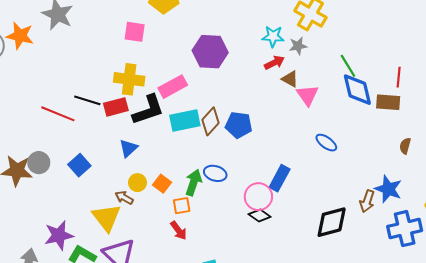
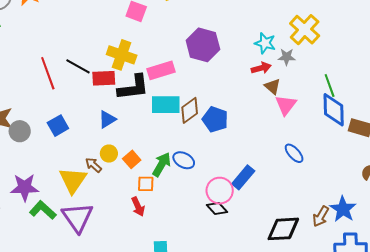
red line: (58, 114) -> (48, 73), turned 36
gray circle: (39, 163) -> (20, 131), moved

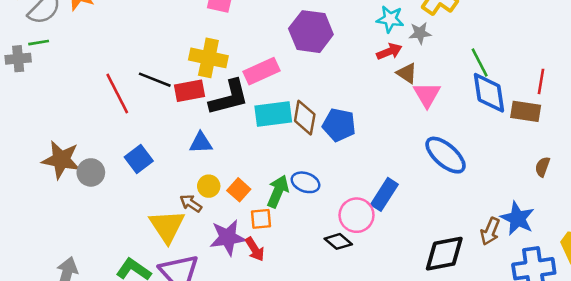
brown diamond: (190, 110) -> (305, 118), turned -36
blue triangle: (107, 119) -> (201, 143), turned 36
blue ellipse: (294, 153) -> (446, 155), size x1.6
purple star: (25, 187) -> (228, 237), moved
black diamond: (217, 208) -> (338, 241), moved

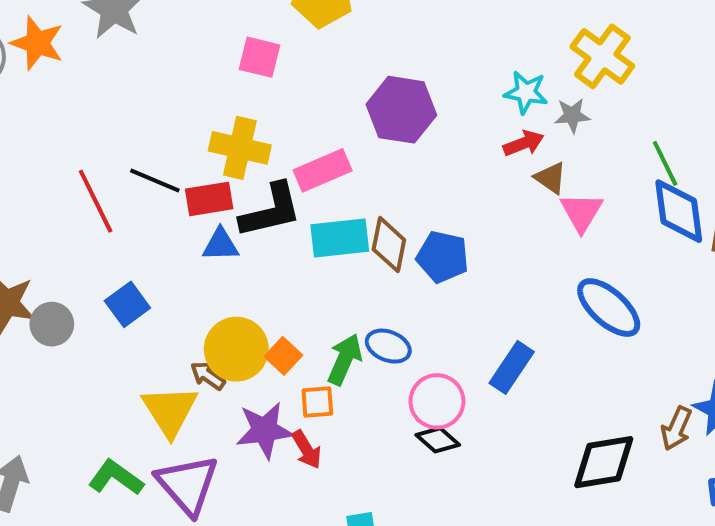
blue triangle: (201, 143) -> (221, 245), moved
yellow circle: (209, 186) -> (236, 349), size x1.8
pink circle: (357, 215) -> (437, 401), moved

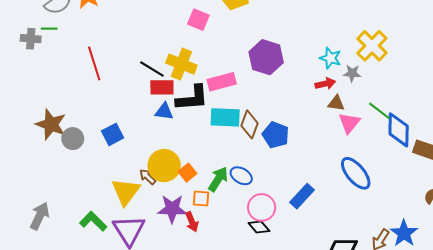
green line: (665, 163) -> (379, 111), moved, turned -35
brown triangle: (550, 178) -> (336, 103), turned -36
black line: (155, 181) -> (152, 69), moved
red line: (96, 201) -> (94, 63), moved

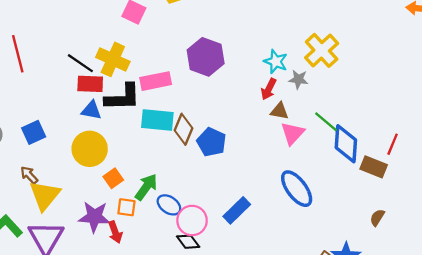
red arrow: (325, 84) -> (269, 89), turned 126
yellow circle: (164, 166) -> (90, 149), moved
blue ellipse: (241, 176) -> (169, 205), moved
brown arrow: (148, 177) -> (29, 175), moved

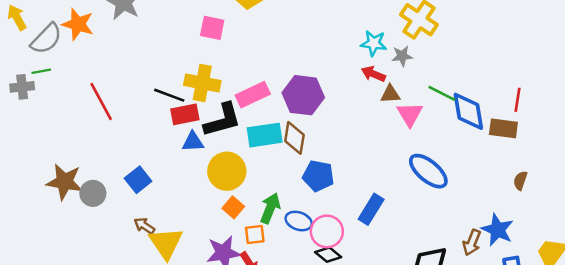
purple hexagon: (206, 57) -> (303, 95), moved
red arrow: (269, 89) -> (373, 74), turned 100
blue pentagon: (211, 142) -> (318, 176), moved
yellow circle: (90, 149) -> (227, 171), moved

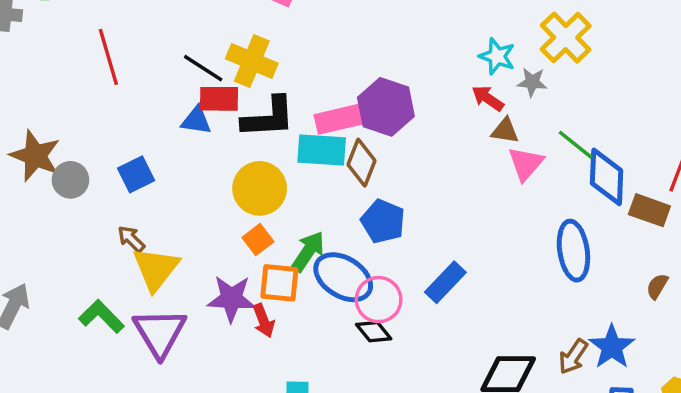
pink rectangle: (253, 95) -> (338, 119), moved
blue triangle: (193, 142) -> (196, 120), moved
blue ellipse: (428, 171) -> (573, 251), moved, turned 30
blue ellipse: (299, 221) -> (343, 277), size x1.6
orange square: (255, 234) -> (279, 283), size x1.4

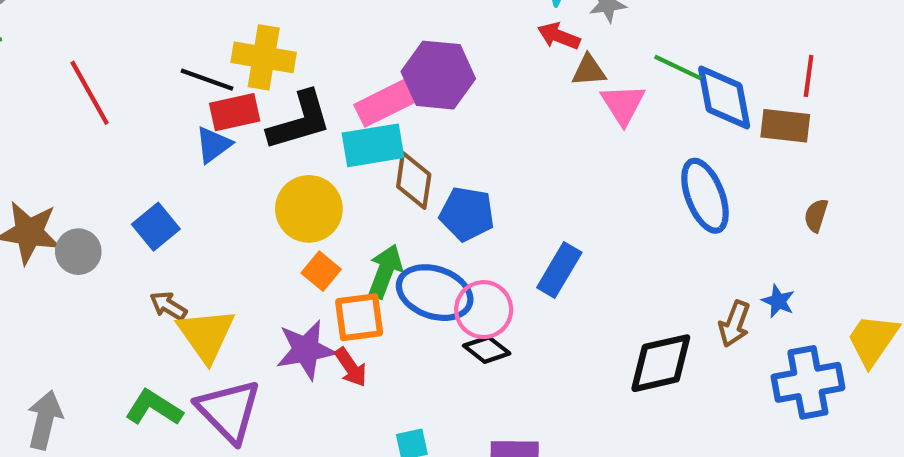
blue triangle: (196, 120) -> (213, 145), turned -32
brown diamond: (361, 163) -> (414, 180), moved
blue star: (612, 347) -> (778, 301), size x0.6

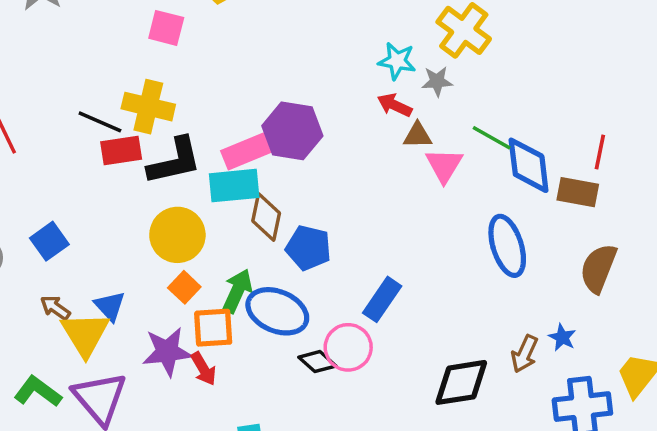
blue triangle: (213, 145) -> (110, 306), moved, turned -40
brown semicircle: (816, 215) -> (598, 268), size x1.8
pink circle: (484, 310) -> (348, 347), moved

